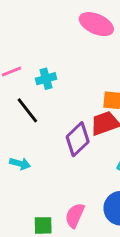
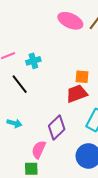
purple diamond: (78, 139) -> (57, 127), moved
pink semicircle: (75, 215) -> (39, 150), moved

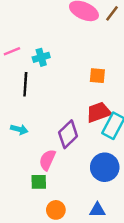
black line: (20, 84) -> (25, 84), turned 42
red trapezoid: (77, 94) -> (99, 112), moved

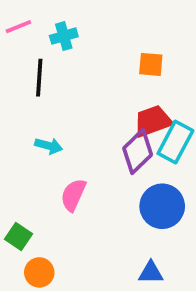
cyan arrow: (19, 129) -> (49, 146), moved
purple diamond: (68, 134) -> (138, 151), moved
green square: (39, 182) -> (18, 237), moved, turned 35
orange circle: (56, 210) -> (39, 272), moved

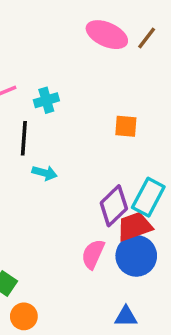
red trapezoid: (153, 121) -> (135, 226), moved
cyan arrow: (49, 146) -> (45, 173), moved
pink semicircle: (73, 195) -> (93, 254), moved

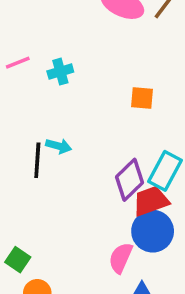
black line: (24, 138) -> (37, 160), moved
pink semicircle: (93, 254) -> (121, 258), moved

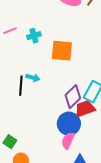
orange square: (142, 98) -> (62, 51), moved, size x1.6
blue circle: (153, 231) -> (69, 124), moved

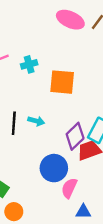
cyan arrow: (33, 78) -> (36, 121), moved
blue circle: (69, 124) -> (54, 168), moved

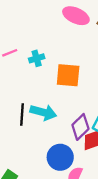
cyan arrow: (36, 121) -> (43, 112), size x1.6

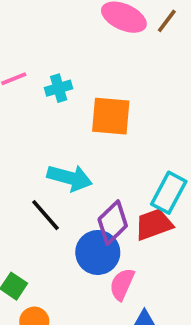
black line: (22, 115) -> (45, 215), moved, turned -45
purple diamond: (80, 127) -> (113, 223), moved

